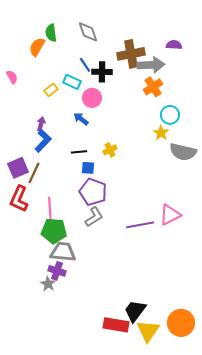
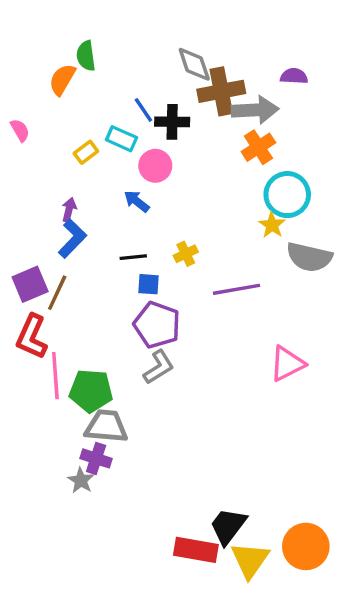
gray diamond: (88, 32) -> (194, 64), moved
cyan circle: (170, 115) -> (287, 195), size x1.4
pink line: (50, 211) -> (55, 376), moved
purple line: (140, 225) -> (236, 289), moved

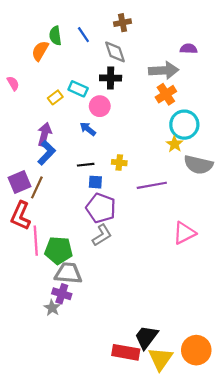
gray diamond: (194, 64) -> (115, 52), moved
brown cross: (221, 91) -> (123, 23), moved, size x0.6
blue line: (143, 110) -> (83, 35), moved
purple arrow: (69, 210) -> (44, 134), size x1.5
yellow cross: (186, 254) -> (119, 163), turned 32

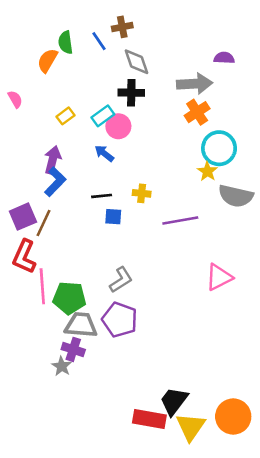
brown cross: (123, 23) -> (122, 27), moved
cyan rectangle: (78, 89) -> (103, 116), moved, turned -60
purple pentagon: (101, 208) -> (120, 320), moved

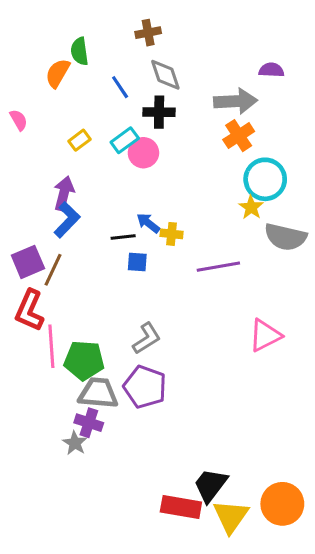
blue line: (99, 41) -> (120, 87), moved
blue arrow: (104, 153) -> (148, 223), moved

